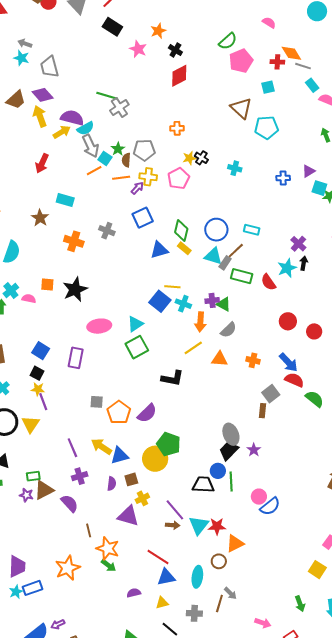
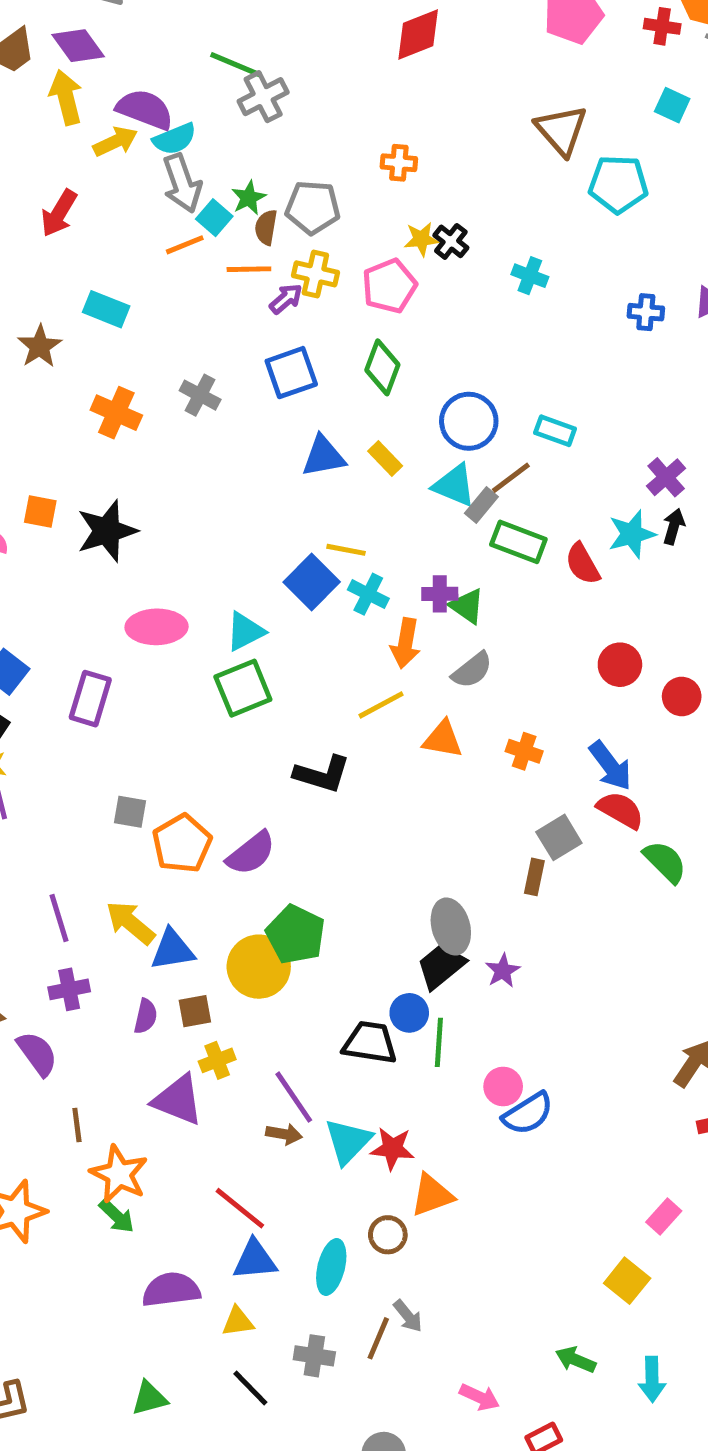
cyan square: (268, 87) -> (672, 105), moved, turned 32
green diamond: (181, 230) -> (382, 367), moved
purple semicircle: (134, 593) -> (171, 1290), size x1.6
green arrow: (300, 604) -> (576, 1360), turned 126

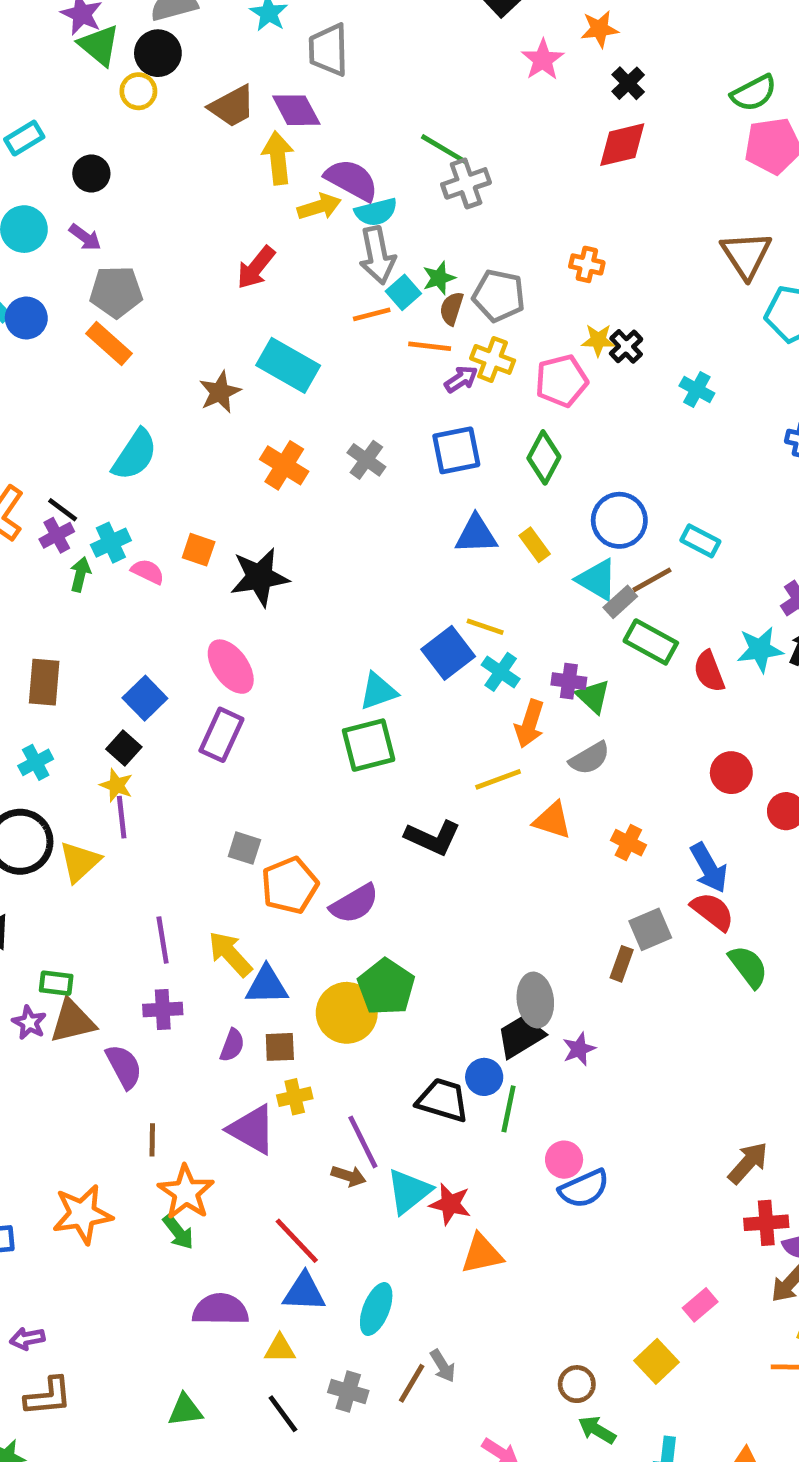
cyan rectangle: (106, 309) -> (288, 365), size x1.4
pink ellipse: (157, 627) -> (231, 667), moved, turned 48
brown circle: (388, 1235) -> (577, 1384), moved

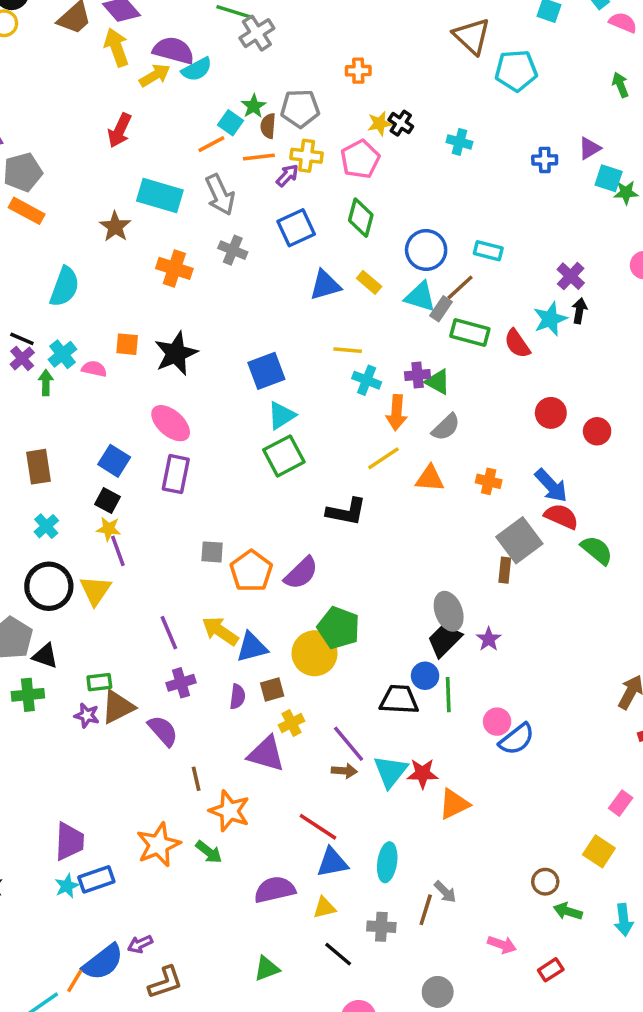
gray arrow: (377, 255) -> (220, 195), moved
blue square: (448, 653) -> (266, 371), moved, turned 30
gray square: (650, 929) -> (519, 540), size x1.4
green arrow: (178, 1232) -> (209, 852), moved

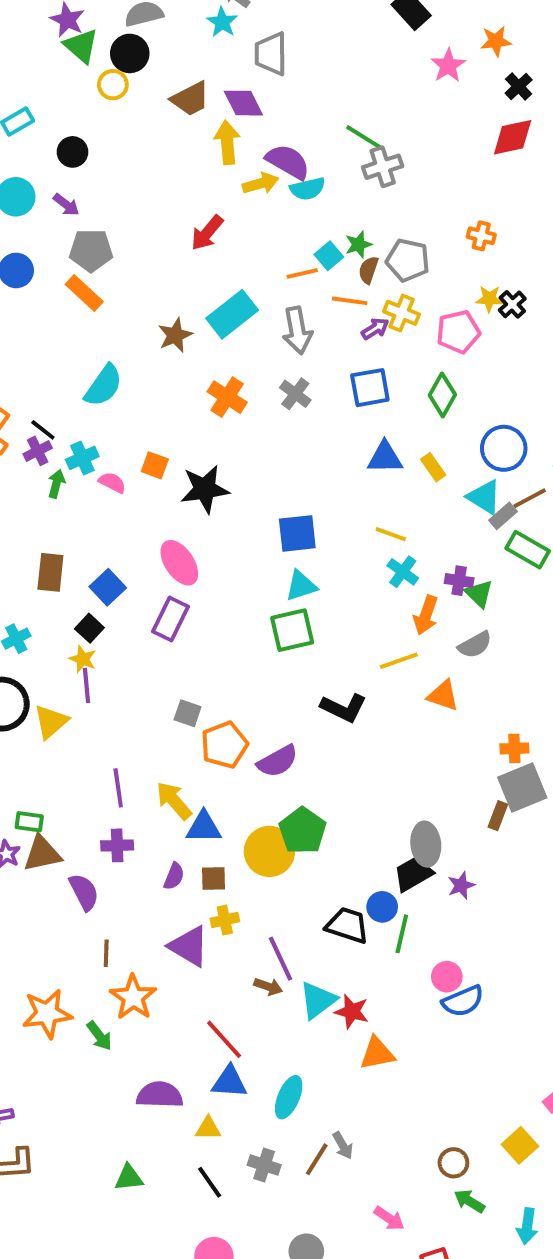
cyan rectangle: (160, 195) -> (232, 314), turned -69
brown rectangle: (38, 467) -> (50, 572), moved
orange cross: (489, 481) -> (514, 748), moved, turned -30

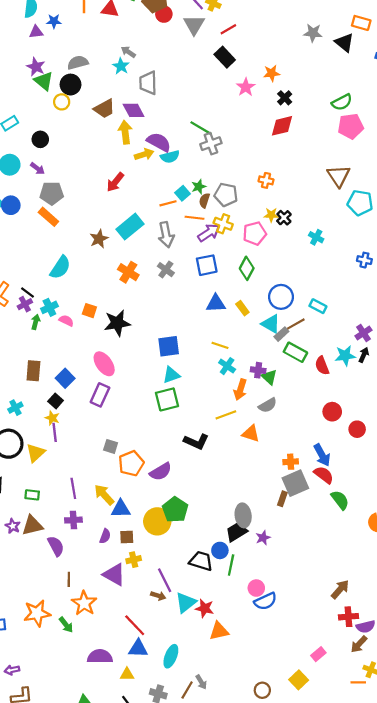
purple arrow: (375, 329) -> (209, 233), size x1.5
green rectangle: (29, 822) -> (32, 495), moved

